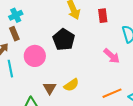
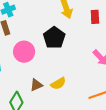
brown triangle: (50, 88) -> (36, 85), turned 32

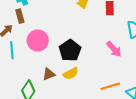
black pentagon: (54, 38) -> (70, 50), moved

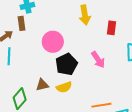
pink circle: (38, 40) -> (53, 42), moved
pink arrow: (114, 49) -> (98, 60), moved

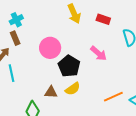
red rectangle: (112, 28) -> (103, 19), turned -64
brown triangle: (42, 85) -> (51, 92), turned 32

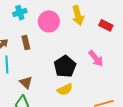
brown rectangle: (15, 38) -> (26, 43), moved
pink circle: (50, 48) -> (49, 21), moved
brown triangle: (51, 92) -> (26, 83), moved, turned 32

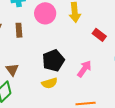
red rectangle: (106, 25) -> (99, 35), moved
pink arrow: (96, 58) -> (84, 69), moved, turned -114

